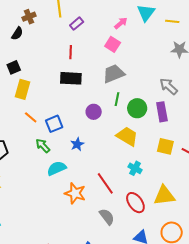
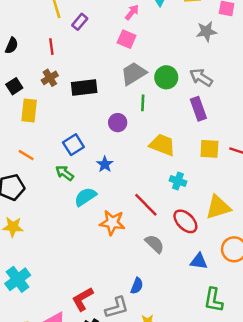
brown cross: (29, 17) -> (50, 78), moved
red line: (71, 52) -> (51, 47), moved
green circle: (137, 108) -> (166, 77), moved
orange line: (31, 117) -> (26, 155), moved

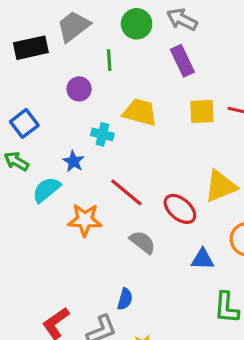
gray trapezoid: (134, 73) -> (73, 26), moved
blue star: (105, 164) -> (74, 161), moved
cyan cross: (178, 181) -> (102, 134), moved

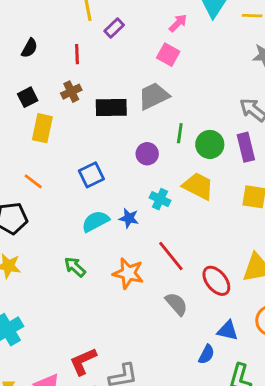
green circle: (137, 24) -> (210, 144), moved
green arrow: (16, 161) -> (75, 267), moved
blue star: (74, 161) -> (129, 218), turned -30
cyan semicircle: (46, 190) -> (95, 221), moved
blue semicircle: (125, 299) -> (206, 354), moved

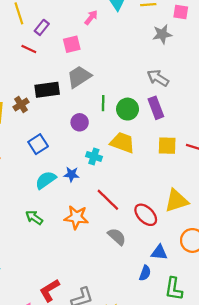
red line: (77, 54) -> (29, 49), moved, turned -56
pink square: (168, 55) -> (72, 44), moved, turned -36
brown cross: (71, 92) -> (21, 105), moved

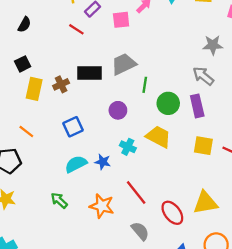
gray star: (162, 34) -> (213, 45), moved
pink square: (72, 44) -> (121, 20), moved
green line: (103, 103) -> (145, 85), moved

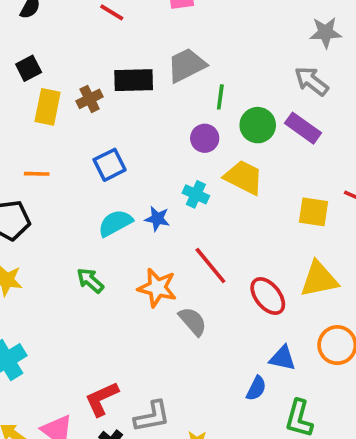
purple rectangle: (197, 106) -> (303, 128), turned -40
purple circle: (118, 110) -> (205, 138), moved
orange line: (26, 132) -> (37, 174), turned -35
yellow square: (203, 146) -> (314, 212), moved
gray semicircle: (140, 231) -> (193, 321), moved

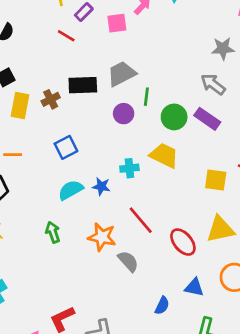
purple circle: (205, 138) -> (124, 114), moved
cyan cross: (196, 194) -> (129, 168), turned -30
green arrow: (90, 280) -> (53, 232), turned 30
blue semicircle: (256, 388) -> (162, 306), moved

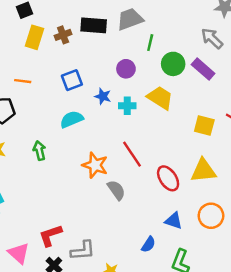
purple circle: (124, 114) -> (126, 69), moved
blue star: (101, 186) -> (103, 96), moved
green arrow: (53, 232) -> (39, 151), moved
blue semicircle: (162, 306) -> (148, 244), moved

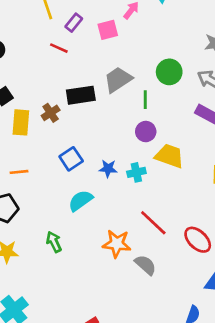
green circle: (173, 64) -> (169, 72), moved
purple circle: (126, 69) -> (146, 132), moved

